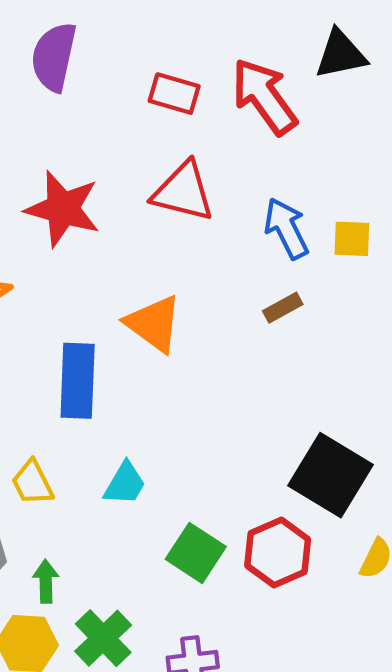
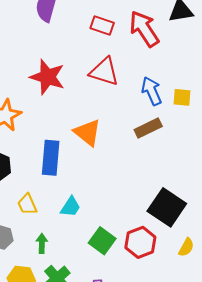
brown rectangle: (283, 308) -> (148, 128), size x1.5
green arrow: (46, 581) -> (42, 243), moved

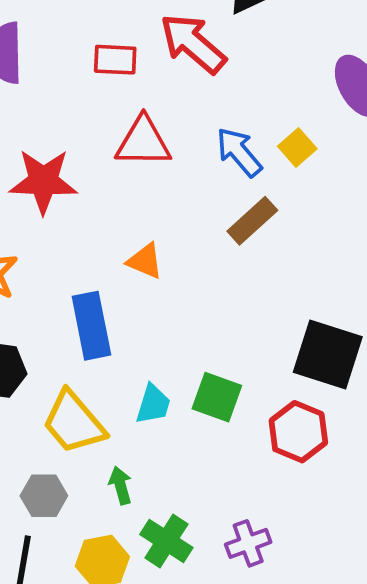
yellow square: (182, 97) -> (297, 148), turned -30
orange triangle: (87, 133) -> (145, 261), size x0.7
yellow trapezoid: (27, 204) -> (74, 422), size x1.6
green square: (102, 241) -> (217, 397), moved

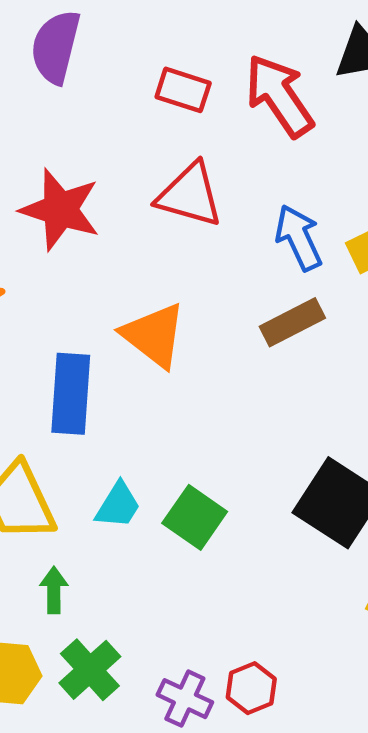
orange triangle: (145, 261) -> (154, 335), size x1.5
red hexagon: (298, 432) -> (251, 688), moved, size x0.7
purple cross: (248, 543) -> (185, 699), turned 30

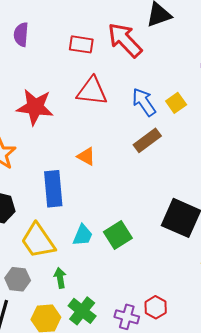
purple semicircle: (56, 47) -> (21, 34), size x0.7
orange triangle: (154, 335) -> (86, 156), size x0.6
green square: (195, 517) -> (118, 235), turned 32

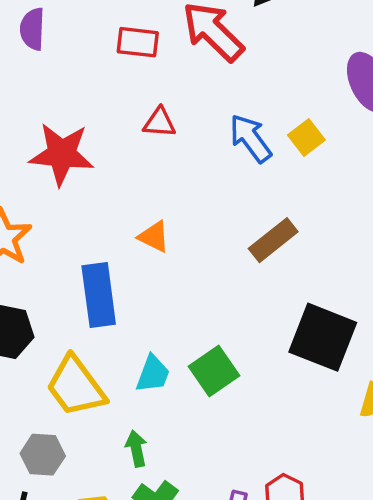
red triangle: (92, 91) -> (159, 123), size x0.6
brown rectangle: (147, 140) -> (273, 240), moved
green arrow: (60, 278) -> (136, 449), moved

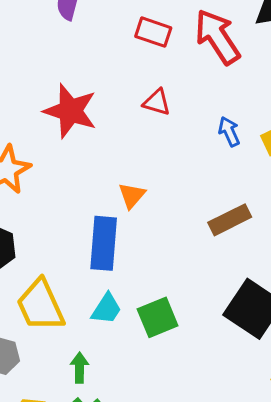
blue arrow: (250, 138) -> (229, 132), size x0.7
orange triangle: (154, 237) -> (132, 195), turned 32
blue rectangle: (99, 295) -> (104, 243), moved

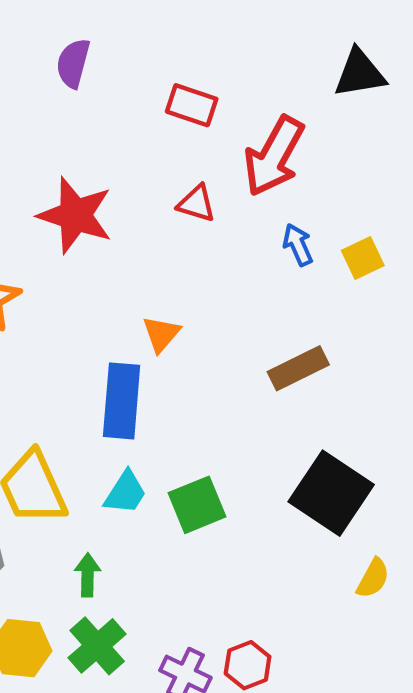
red arrow: (217, 37) -> (274, 156), moved, turned -118

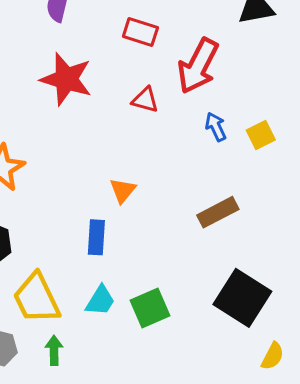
red star: (75, 215) -> (66, 79), moved
blue rectangle: (122, 401) -> (96, 237), size x0.7
green arrow: (87, 575) -> (54, 350), moved

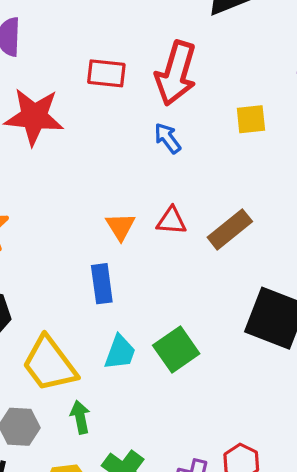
red rectangle: (140, 32) -> (106, 73), moved
red triangle: (145, 100) -> (171, 221), moved
blue arrow: (216, 127) -> (167, 138), moved
yellow square: (261, 135) -> (251, 119), moved, turned 32

